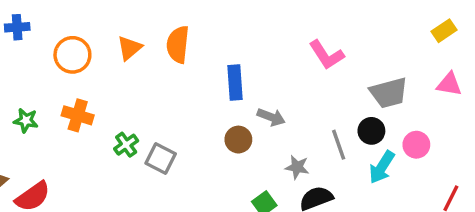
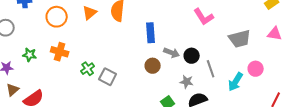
black circle: (371, 131) -> (192, 56), moved

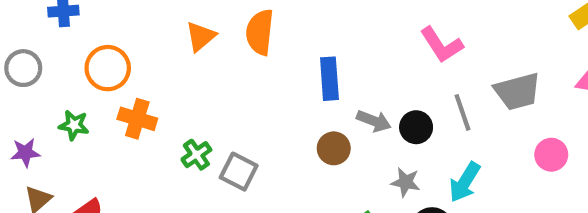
orange circle: (57, 17) -> (108, 68), moved
gray line: (211, 69) -> (463, 112), moved
cyan arrow: (236, 82) -> (465, 182), moved

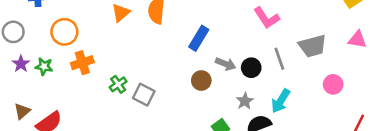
blue rectangle: (329, 79) -> (199, 38), turned 35
orange cross: (137, 119) -> (82, 63), turned -35
purple star: (25, 153) -> (21, 64), moved, turned -30
gray star: (406, 182) -> (245, 101), turned 30

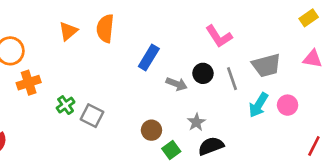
black circle: (251, 68) -> (203, 73), moved
brown circle: (201, 81) -> (151, 130), moved
cyan arrow: (281, 101) -> (258, 105), moved

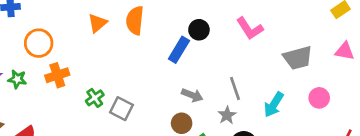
black circle: (203, 73) -> (199, 30), moved
gray line: (232, 79) -> (235, 89), moved
gray arrow: (177, 84) -> (192, 95), moved
cyan arrow: (258, 105) -> (274, 105), moved

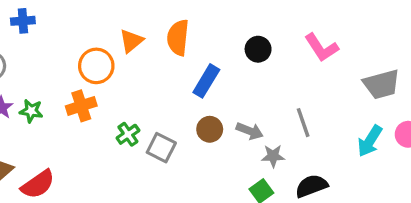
orange circle: (39, 43) -> (96, 66), moved
blue rectangle: (179, 50) -> (206, 81), moved
cyan arrow: (274, 105) -> (370, 141), moved
gray star: (227, 115) -> (273, 156), moved, turned 30
brown circle: (182, 123) -> (210, 129), moved

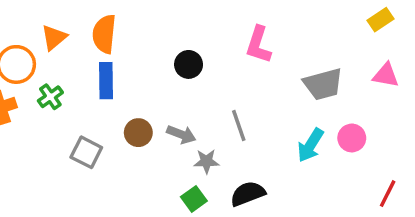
pink L-shape: (321, 48) -> (258, 45), turned 51
black circle: (258, 49) -> (189, 64), moved
blue rectangle: (206, 81) -> (106, 81), moved, turned -32
green cross: (128, 134) -> (50, 97), moved

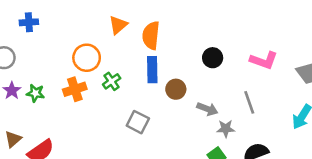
orange triangle: (54, 38) -> (118, 25), moved
pink L-shape: (258, 45) -> (264, 60), moved, turned -88
brown circle: (138, 133) -> (176, 89), moved

